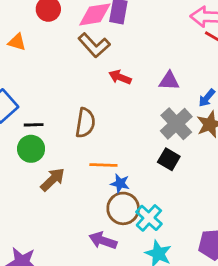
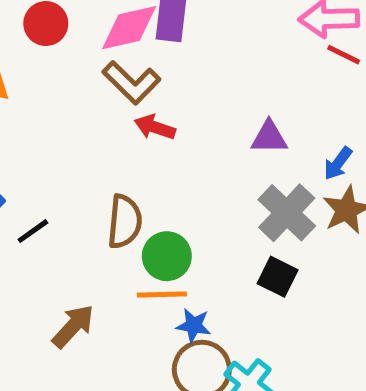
red arrow: (120, 77) -> (155, 127), moved
black line: (34, 125) -> (33, 231), turned -30
green circle: (31, 149) -> (167, 256), moved

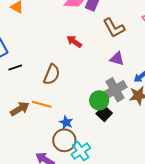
brown L-shape: (131, 83) -> (114, 28), moved
green circle: (167, 256) -> (99, 100), moved
orange line: (162, 294) -> (42, 104), moved

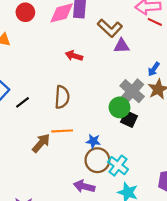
purple triangle: (117, 59) -> (122, 46), moved

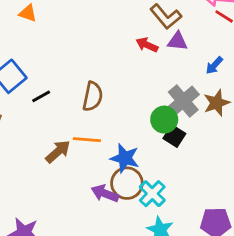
red arrow: (74, 56) -> (147, 45), moved
blue arrow: (154, 69) -> (214, 65), moved
blue star: (93, 141) -> (125, 158), size x1.5
purple arrow: (84, 186) -> (105, 193), moved

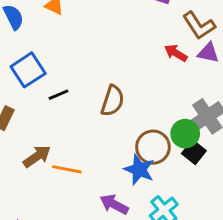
orange line: (87, 140) -> (67, 169), moved
brown arrow: (58, 152) -> (37, 156), moved
brown circle: (127, 183) -> (153, 147), moved

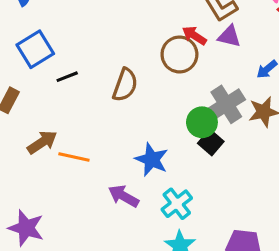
brown circle: (153, 147) -> (179, 54), moved

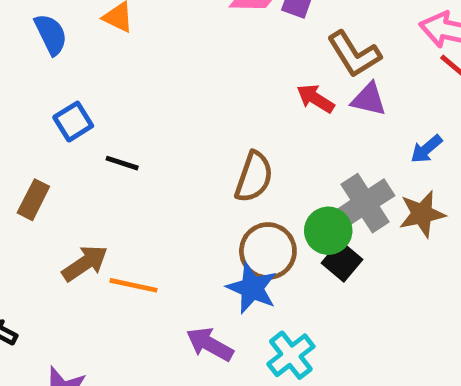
blue square: (35, 49) -> (73, 122), size x0.7
brown circle: (179, 54) -> (268, 251), moved
black line: (67, 77) -> (122, 163), turned 40
brown semicircle: (125, 85) -> (254, 177), moved

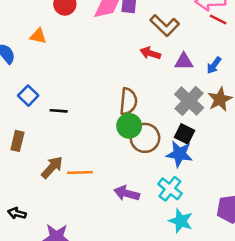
purple triangle: (369, 99) -> (184, 62), moved
green circle: (328, 231) -> (129, 126), moved
blue star: (252, 288) -> (179, 154), moved

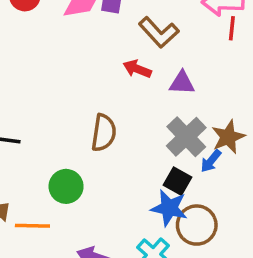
red line: (218, 19) -> (232, 28), turned 66
blue arrow: (214, 65) -> (211, 161), moved
green circle: (129, 126) -> (66, 186), moved
brown circle: (145, 138) -> (197, 225), moved

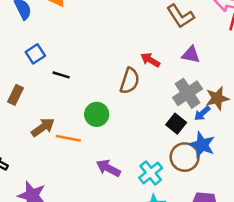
red arrow: (137, 69) -> (150, 60), moved
blue star: (169, 208) -> (202, 145), moved

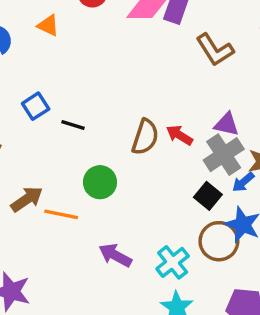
blue square: (35, 54) -> (36, 106), moved
purple triangle: (191, 55) -> (227, 124), moved
red arrow: (150, 60) -> (179, 135), moved
black line: (61, 75) -> (73, 125), moved

